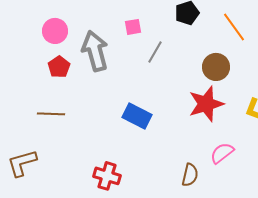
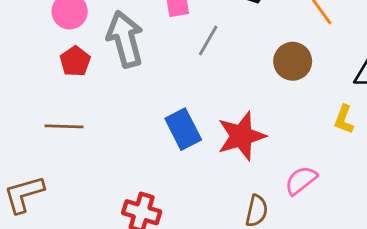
red star: (206, 104) -> (241, 136), moved
blue rectangle: (137, 116) -> (183, 129), turned 36

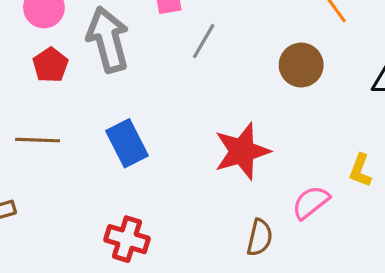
yellow L-shape: (344, 119) -> (360, 170), moved
blue rectangle: (183, 129) -> (127, 143), moved

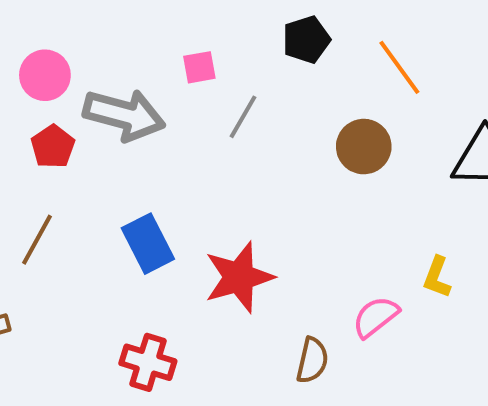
gray arrow: (108, 39) -> (124, 115), turned 120
brown line: (38, 140) -> (37, 240), turned -63
red star: (242, 151) -> (239, 277), moved

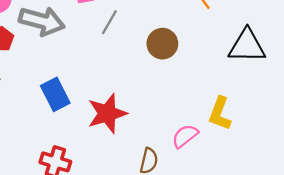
brown circle: (364, 147) -> (162, 44), moved
yellow L-shape: (437, 277) -> (220, 113), size x1.4

